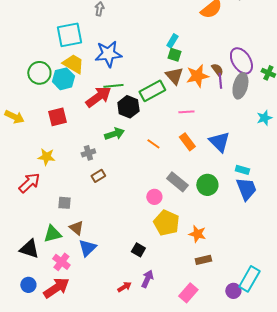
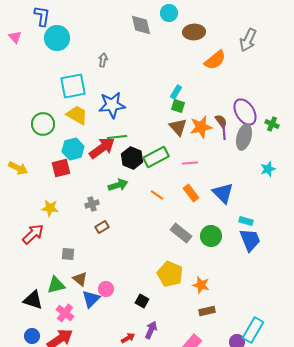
cyan hexagon: (63, 79) -> (73, 149), moved
green rectangle: (152, 91) -> (156, 157), moved
pink circle: (154, 197) -> (106, 289), moved

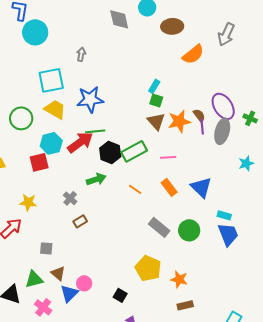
gray cross: (92, 204) -> (70, 198), turned -32

